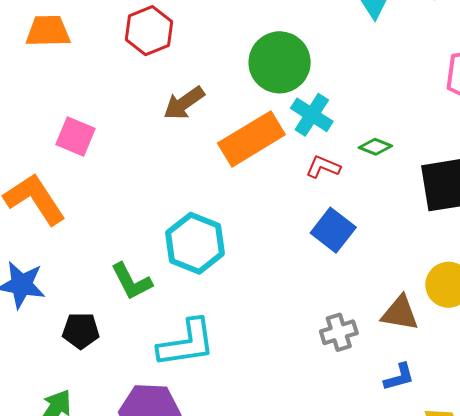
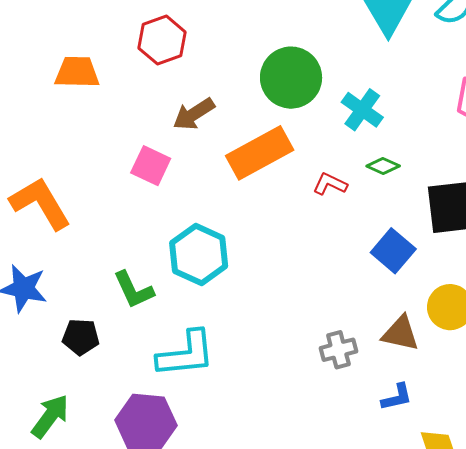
orange trapezoid: (48, 31) -> (77, 72), moved
cyan cross: (312, 115) -> (362, 110), moved
pink square: (75, 137) -> (151, 166), moved
blue square: (333, 230) -> (393, 251), moved

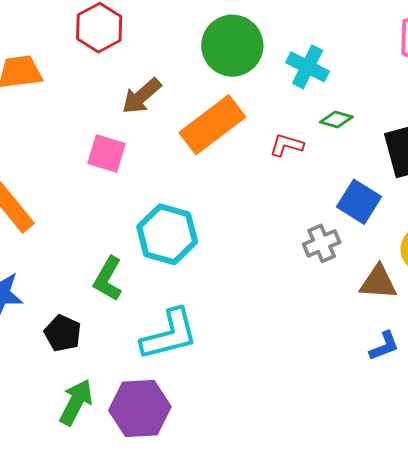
green L-shape: (134, 290) -> (108, 279), turned 63
black pentagon: (81, 337) -> (63, 333), turned 30
gray cross: (338, 350) -> (322, 243), moved
green arrow: (50, 416) -> (76, 402), moved

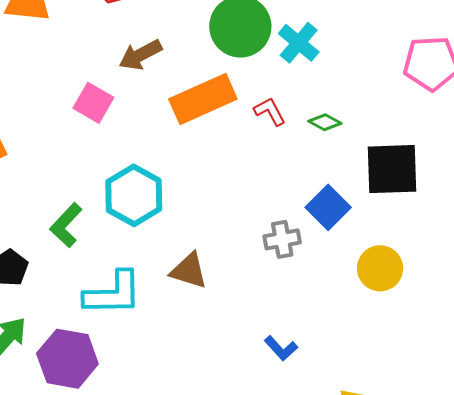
cyan cross: (308, 67) -> (299, 43), moved
red L-shape: (287, 145) -> (270, 111), moved, turned 32
brown triangle: (378, 282) -> (189, 271), moved
blue L-shape: (384, 346) -> (281, 348), moved, turned 56

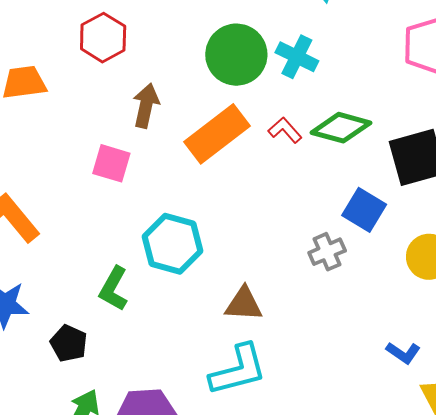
brown arrow: (140, 55) -> (146, 106), turned 144
green diamond: (325, 122) -> (341, 128), size x1.8
cyan L-shape: (113, 293) -> (238, 370), moved
blue L-shape: (281, 348) -> (403, 353), moved

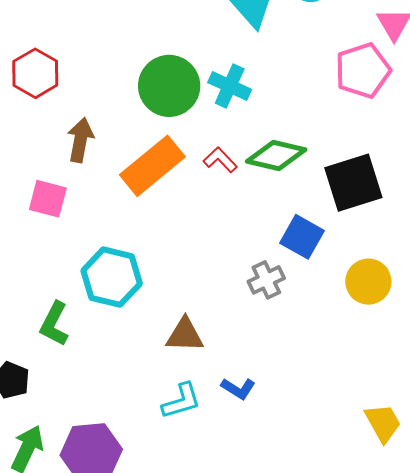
blue L-shape: (403, 353) -> (238, 388), moved
cyan L-shape: (238, 370) -> (181, 401), size x0.7

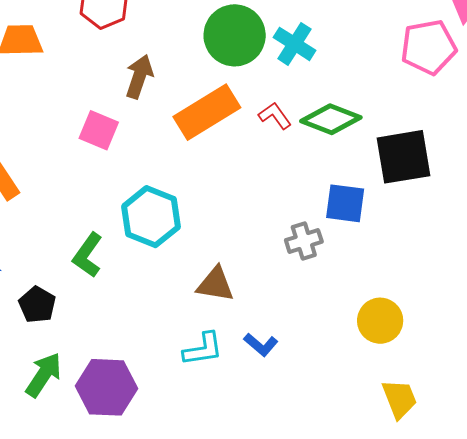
blue square: (302, 237) -> (345, 203), turned -30
yellow circle: (368, 282) -> (380, 321), moved

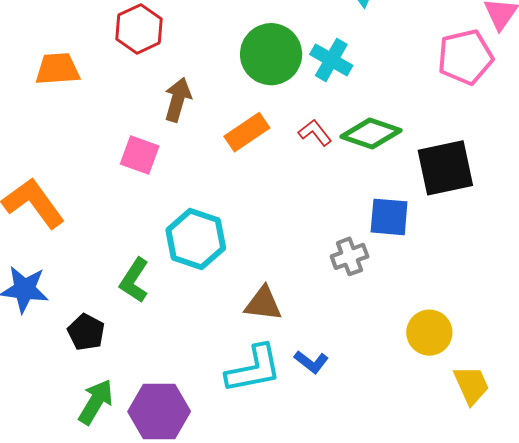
orange rectangle: (207, 112) -> (247, 132), size x0.7
cyan L-shape: (203, 349) -> (254, 369), size x1.4
yellow trapezoid: (399, 399) -> (471, 385), moved

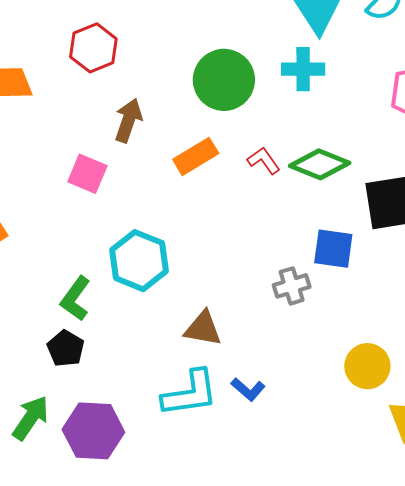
cyan cross: (331, 60) -> (303, 69), moved, turned -33
black pentagon: (86, 332) -> (66, 348), moved

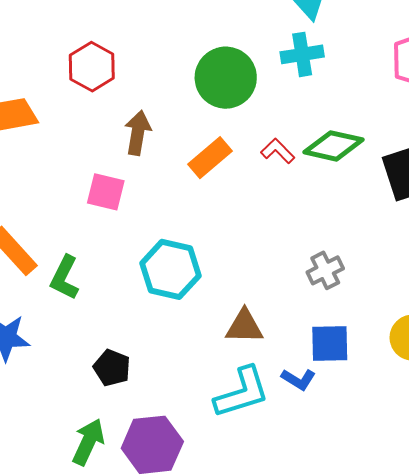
blue square: (333, 249) -> (330, 343), moved
green L-shape: (75, 299) -> (65, 278), moved

